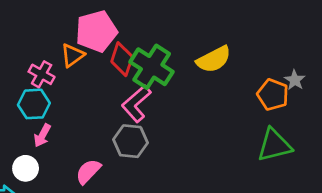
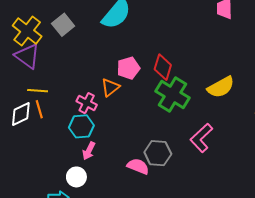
pink pentagon: (96, 31) -> (128, 68), size x0.7
red diamond: (122, 59) -> (163, 67), moved
pink L-shape: (136, 104) -> (201, 138), moved
pink semicircle: (88, 171) -> (138, 166), moved, turned 70

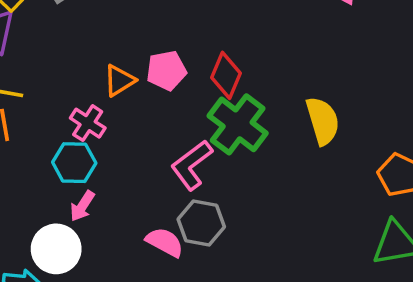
orange triangle: (110, 87) -> (119, 80), moved
yellow semicircle: (221, 87) -> (323, 121), turned -84
pink L-shape: (201, 138) -> (192, 165), moved
white circle: (76, 177) -> (56, 249), size x1.4

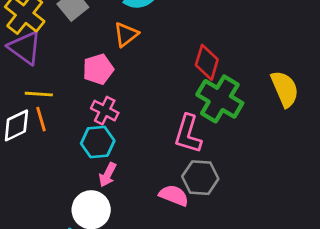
pink pentagon: (166, 71) -> (98, 69), moved
orange triangle: (119, 80) -> (126, 34), moved
pink L-shape: (192, 165) -> (188, 134), turned -30

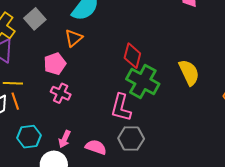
cyan hexagon: (98, 142) -> (29, 137), moved
pink semicircle: (174, 195) -> (96, 147), moved

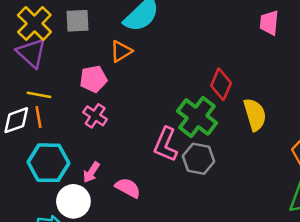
gray square: (35, 19) -> (78, 21), turned 30
red diamond: (132, 56) -> (221, 84), moved
cyan hexagon: (29, 137) -> (48, 163), size x1.4
gray hexagon: (131, 139) -> (198, 159), moved

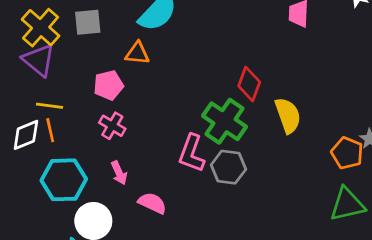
orange triangle: (121, 51) -> (137, 53), turned 40
pink arrow: (91, 172) -> (119, 173), moved, turned -55

